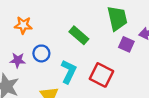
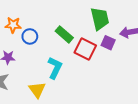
blue circle: (41, 53) -> (30, 36), moved
red square: (101, 75) -> (85, 49), moved

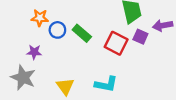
green rectangle: (64, 34) -> (82, 33), moved
cyan L-shape: (55, 68) -> (106, 84), moved, turned 75

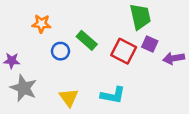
purple arrow: (163, 26) -> (174, 58), moved
blue circle: (57, 30) -> (60, 51), moved
purple star: (34, 52) -> (12, 61), moved

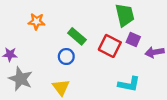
blue circle: (60, 51) -> (66, 57), moved
cyan L-shape: (113, 95) -> (129, 84), moved

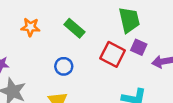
green rectangle: (77, 36) -> (74, 28), moved

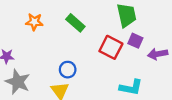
blue circle: (64, 66) -> (68, 70), moved

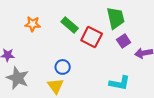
purple square: (135, 41) -> (124, 41), turned 32
red square: (111, 47) -> (92, 37), moved

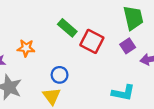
green trapezoid: (116, 18) -> (133, 18), moved
orange star: (33, 24) -> (26, 48), moved

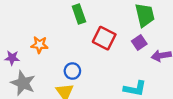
green rectangle: (67, 28) -> (79, 14), moved, turned 30

